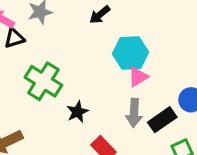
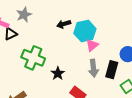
black arrow: (100, 15) -> (64, 24), moved, turned 32
black rectangle: (162, 120) -> (112, 70), turned -30

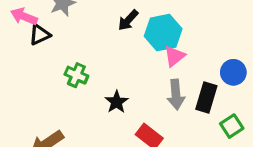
black arrow: (64, 24) -> (128, 20), turned -32
green cross: (33, 58) -> (76, 75), size x0.6

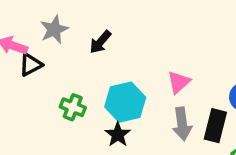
black arrow: (128, 20) -> (100, 42), moved
cyan hexagon: (163, 33) -> (125, 102), moved

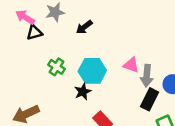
pink triangle: (179, 82) -> (131, 65), turned 49
gray arrow: (182, 124) -> (147, 76), moved

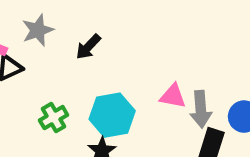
green cross: (57, 67) -> (54, 118), turned 35

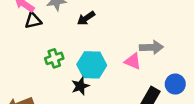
gray arrow: (201, 109) -> (151, 47), moved, turned -100

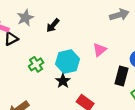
gray arrow: (151, 47) -> (119, 15), moved
pink triangle: (133, 61) -> (100, 50), turned -48

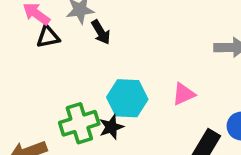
black arrow: (53, 25) -> (101, 32), moved, turned -88
green cross: (36, 64) -> (79, 123), moved, size x1.5

